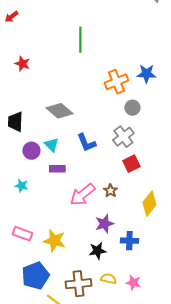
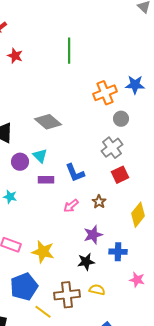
red star: (22, 64) -> (15, 56), moved
blue L-shape: (86, 143) -> (75, 173), moved
pink arrow: (82, 195) -> (71, 206), size x0.6
pink star: (133, 283) -> (137, 280), moved

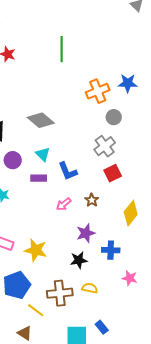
cyan triangle: (40, 156) -> (43, 154), moved

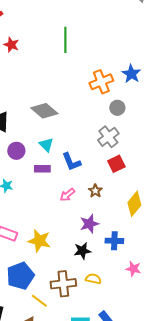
blue star: (128, 83) -> (131, 74), turned 30

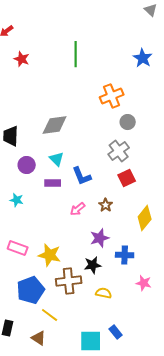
blue star: (131, 74) -> (143, 58), moved
gray diamond: (44, 111) -> (55, 125), turned -48
brown cross: (63, 284) -> (69, 281), moved

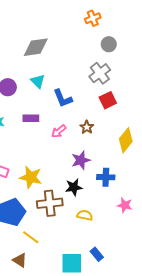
orange cross: (112, 96) -> (93, 18), size x0.7
purple rectangle: (53, 183) -> (31, 118), moved

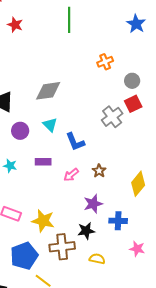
gray circle: (109, 44) -> (132, 81), moved
red square: (108, 100) -> (133, 104), moved

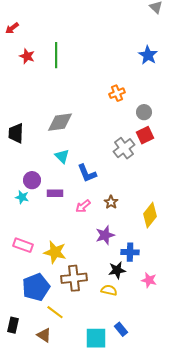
green line: (69, 20) -> (56, 55), moved
purple circle: (20, 131) -> (32, 180), moved
black star: (86, 231) -> (117, 270), moved

